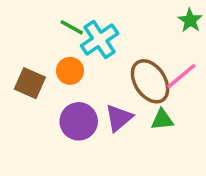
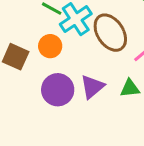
brown ellipse: (150, 81) -> (110, 33), moved

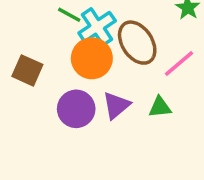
orange circle: (50, 46) -> (92, 58), moved, size x1.5

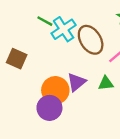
orange circle: (92, 58) -> (55, 90), moved
purple circle: (76, 109) -> (49, 108), moved

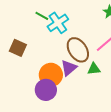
brown ellipse: (91, 40) -> (78, 50), moved

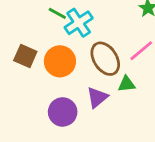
purple triangle: (69, 68) -> (97, 97), moved
orange circle: (51, 75) -> (60, 61), moved

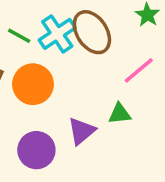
green line: (57, 13) -> (19, 36), moved
brown ellipse: (105, 59) -> (92, 32), moved

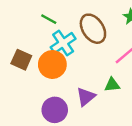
cyan cross: (57, 34) -> (63, 43), moved
green line: (19, 36) -> (49, 19), moved

